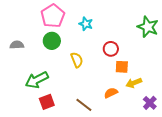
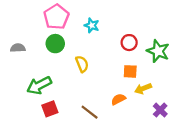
green star: (148, 27) -> (158, 51), moved
red circle: (111, 49) -> (129, 43), moved

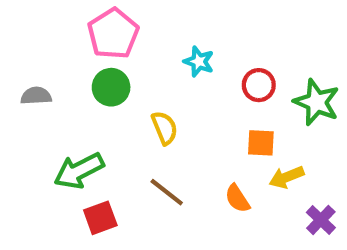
cyan star: (92, 25) -> (199, 62), moved
orange semicircle: (118, 99) -> (237, 199), turned -96
brown line: (90, 112) -> (167, 192), moved

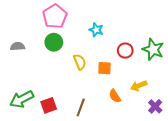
red circle: (259, 85) -> (125, 51), moved
orange square: (261, 143) -> (105, 68), moved
green arrow: (79, 171) -> (22, 99), moved
brown line: (167, 192) -> (81, 107), moved, turned 72

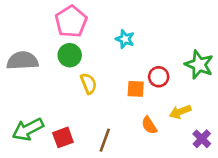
gray semicircle: (18, 46) -> (22, 61), size x1.6
red circle: (125, 51) -> (159, 77), moved
yellow semicircle: (80, 62) -> (89, 84), moved

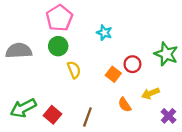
orange square: (136, 89) -> (113, 74), turned 35
red square: (63, 137) -> (53, 115), turned -30

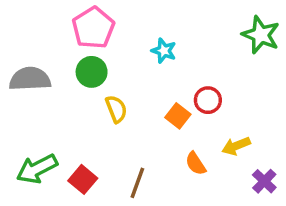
green star: (166, 54) -> (261, 35), moved

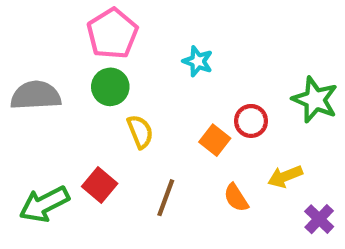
green star: (261, 35) -> (315, 100), moved
red square: (83, 179) -> (100, 185), moved
brown line: (137, 183) -> (166, 198), moved

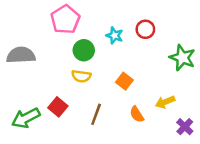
green circle: (110, 87) -> (84, 50), moved
red circle: (251, 121) -> (145, 29), moved
yellow semicircle: (140, 132) -> (81, 76), turned 120

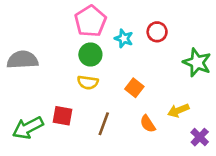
pink pentagon: (65, 19) -> (90, 21), moved
red square: (58, 107) -> (62, 116), turned -30

